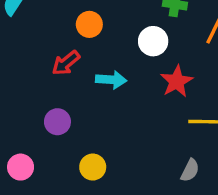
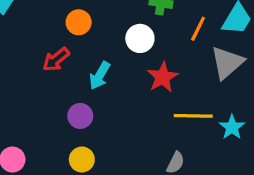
cyan arrow: (111, 80) -> (100, 76), turned 116
purple circle: (57, 122) -> (80, 116), moved

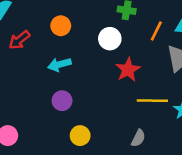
red arrow: (56, 59) -> (19, 40), moved
cyan arrow: (100, 76) -> (59, 65), moved, turned 45
yellow circle: (82, 160) -> (80, 136), moved

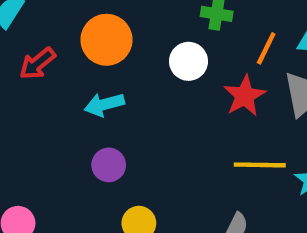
orange circle: (61, 26) -> (106, 40), size x1.5
red star: (128, 70) -> (245, 96), moved

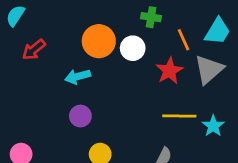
orange circle: (106, 40) -> (99, 41), moved
orange line: (266, 48) -> (184, 40), turned -50

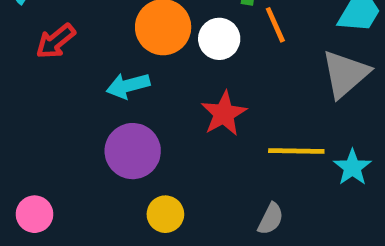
orange line: (184, 40) -> (275, 25), moved
red star: (169, 71) -> (224, 114), moved
purple circle: (80, 116) -> (133, 151), size x1.5

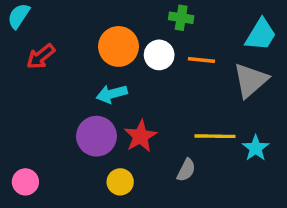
orange line: (275, 25) -> (201, 60), moved, turned -60
cyan arrow: (128, 86) -> (112, 94), moved
red star: (224, 114) -> (141, 136), moved
gray semicircle: (271, 219) -> (186, 170), moved

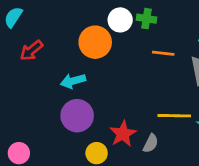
white circle: (159, 55) -> (120, 20), moved
cyan arrow: (112, 94) -> (73, 81), moved
red star: (141, 136) -> (123, 134), moved

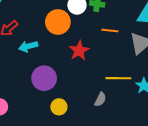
cyan arrow: (73, 81) -> (28, 46), moved
red star: (123, 134) -> (79, 51), moved

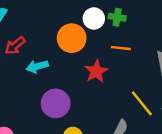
orange line: (110, 30) -> (121, 48), moved
yellow line: (118, 78) -> (142, 103), turned 50

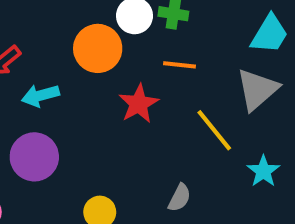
purple circle: (56, 103) -> (34, 157), moved
yellow line: (142, 103) -> (214, 130), moved

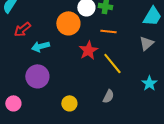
gray triangle: (257, 89) -> (146, 43), size x0.7
yellow line: (214, 130) -> (112, 63), moved

